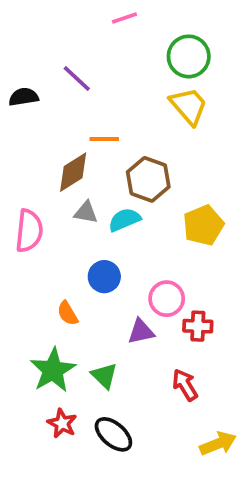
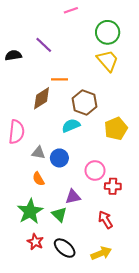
gray triangle: (86, 212) -> (38, 153), moved
purple triangle: (141, 332) -> (73, 197), moved
yellow arrow: (218, 444) -> (101, 253), moved

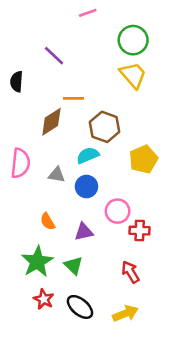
black semicircle: (13, 55) -> (16, 82), moved, turned -77
gray triangle: (38, 153) -> (57, 175), moved
blue circle: (59, 158) -> (86, 186), moved
purple triangle: (73, 197) -> (84, 232), moved

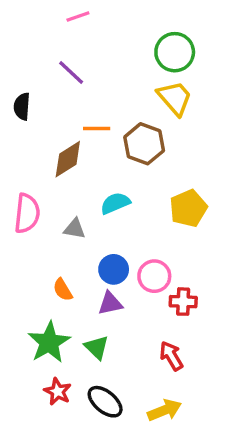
pink line: (88, 13) -> (78, 17), moved
brown hexagon: (105, 127) -> (144, 144), moved
blue circle: (86, 186) -> (114, 269), moved

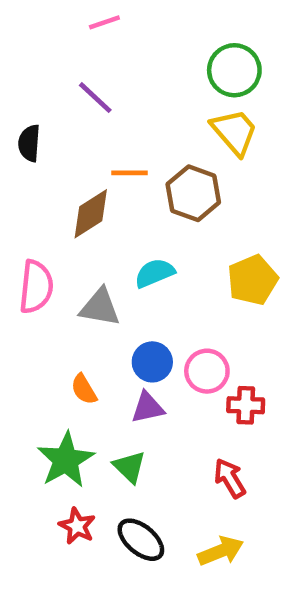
gray triangle: (75, 229) -> (100, 307), size x1.4

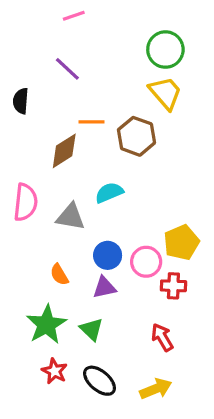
yellow pentagon: (253, 280) -> (182, 242), moved

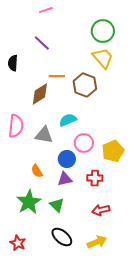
pink circle: (146, 262) -> (84, 143), moved
red cross: (173, 286) -> (95, 178), moved
red arrow: (162, 337) -> (101, 210), turned -72
red star: (54, 371) -> (18, 243), moved

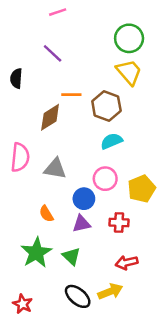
cyan semicircle: (68, 120) -> (111, 141), moved
yellow arrow: (97, 242) -> (110, 291), moved

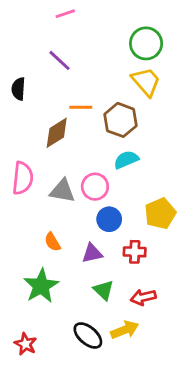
pink circle: (105, 179) -> (95, 187), moved
blue circle: (84, 199) -> (109, 219), moved
green triangle: (71, 256) -> (103, 290), moved

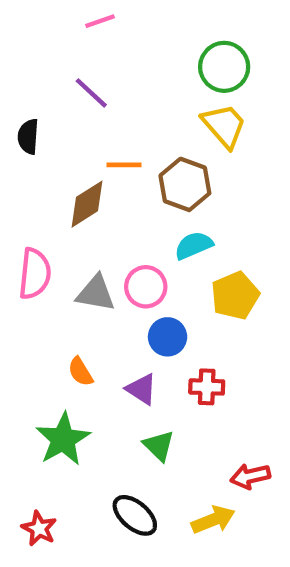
yellow pentagon: (160, 214) -> (235, 295), moved
purple triangle: (92, 253) -> (141, 389), turned 45
red arrow: (143, 297) -> (250, 476), moved
yellow arrow: (125, 330) -> (213, 520), moved

